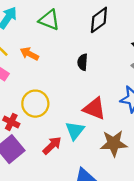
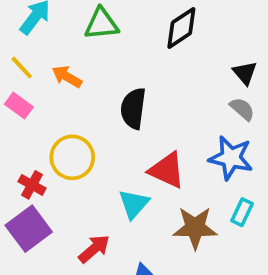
green triangle: (49, 20) -> (101, 24), turned -30
black semicircle: (82, 62) -> (133, 108), moved, size x1.5
red arrow: (52, 145) -> (94, 249), moved

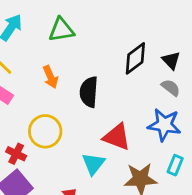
black diamond: (181, 28) -> (135, 58), moved
orange arrow: (67, 77) -> (50, 77), moved, turned -140

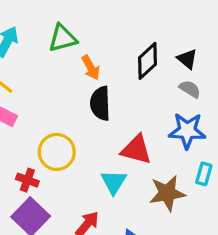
orange arrow: (50, 77) -> (91, 68), moved

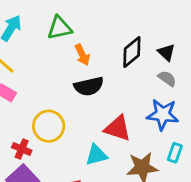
black semicircle: (100, 103) -> (89, 86), turned -104
cyan triangle: (114, 182) -> (96, 155), turned 40

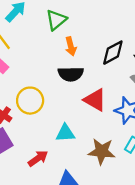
green triangle: (59, 28) -> (56, 20), turned -40
red triangle: (118, 128) -> (95, 100), moved

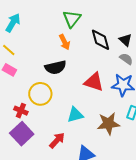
green triangle: (56, 20) -> (72, 19), moved
black diamond: (113, 53) -> (100, 40), turned -65
black semicircle: (71, 74) -> (55, 67), moved

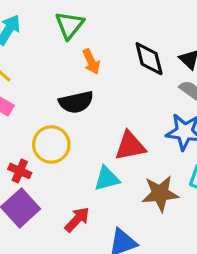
green triangle: (72, 19) -> (70, 25), moved
red triangle: (94, 82) -> (130, 146), moved, turned -30

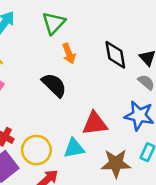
black semicircle: (76, 102) -> (54, 85), turned -128
yellow circle: (51, 145) -> (36, 150), moved

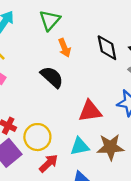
cyan triangle: (74, 148) -> (80, 146), moved

